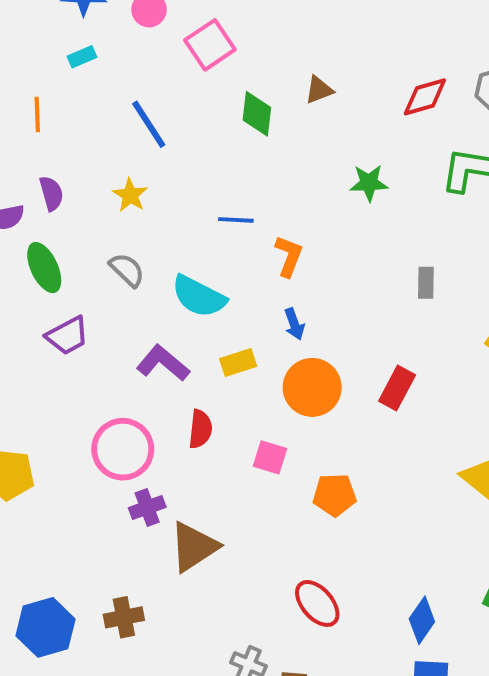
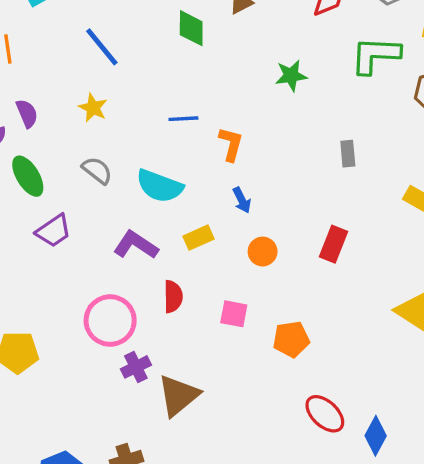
orange circle: (312, 387) -> (263, 252), size x0.6
red ellipse: (317, 603) -> (325, 414), moved

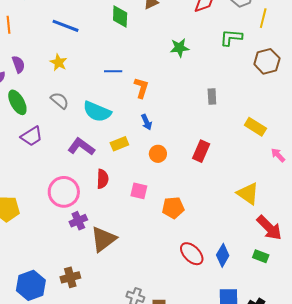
blue line: (102, 47) -> (65, 26), turned -32
green L-shape: (375, 55) -> (231, 37), size x0.7
blue diamond: (376, 436) -> (223, 255), moved

